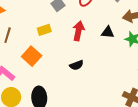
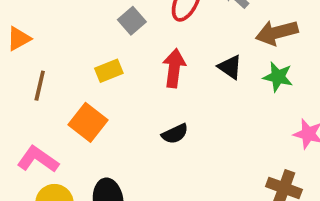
black triangle: (108, 32) -> (230, 67), turned 32

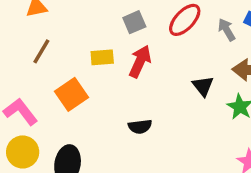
red arrow: (174, 68) -> (140, 61), moved

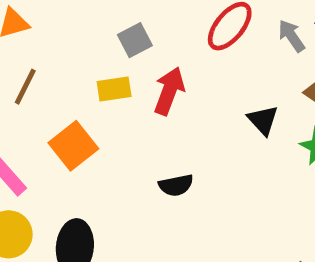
gray square: (134, 22) -> (135, 40), moved

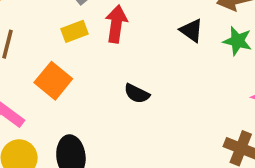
black semicircle: (176, 185) -> (137, 94), turned 50

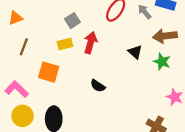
orange square: (53, 81) -> (49, 72), turned -30

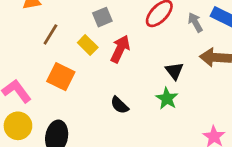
yellow rectangle: (65, 44) -> (88, 45), turned 48
brown line: (24, 47) -> (50, 34), moved
green star: (162, 62) -> (167, 98), moved

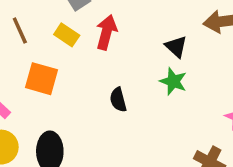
brown line: (50, 34) -> (20, 31), turned -45
black semicircle: (120, 105) -> (118, 100), turned 42

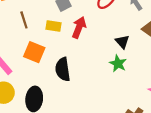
yellow rectangle: (67, 35) -> (53, 26), turned -32
black semicircle: (118, 100) -> (63, 69), moved, size x1.5

